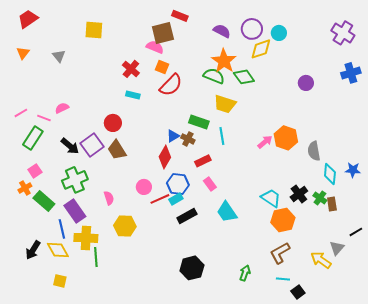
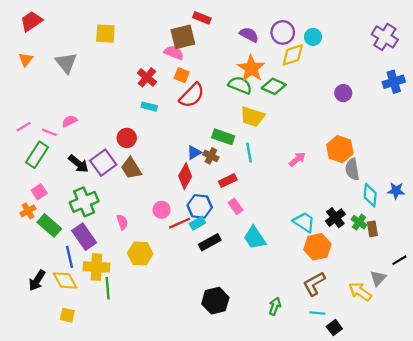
gray triangle: (59, 56) -> (66, 63), size x1.5
green diamond: (244, 77) -> (274, 86), turned -30
orange hexagon: (286, 138) -> (340, 149), moved

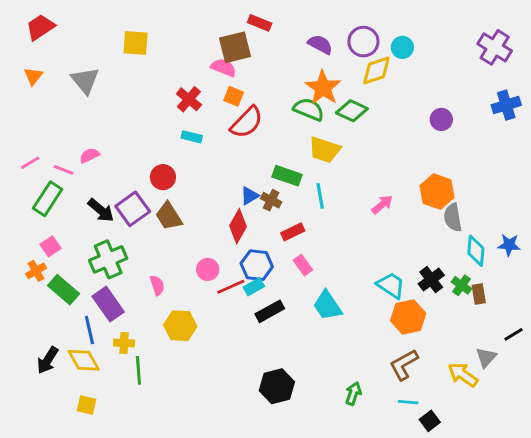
yellow cross: (96, 267) -> (124, 343), size x0.6

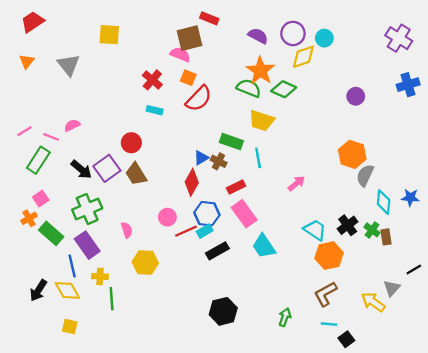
pink arrow: (382, 205) -> (296, 183), moved
gray semicircle: (453, 218) -> (365, 175), turned 35
pink rectangle: (303, 265) -> (244, 214), size x1.6

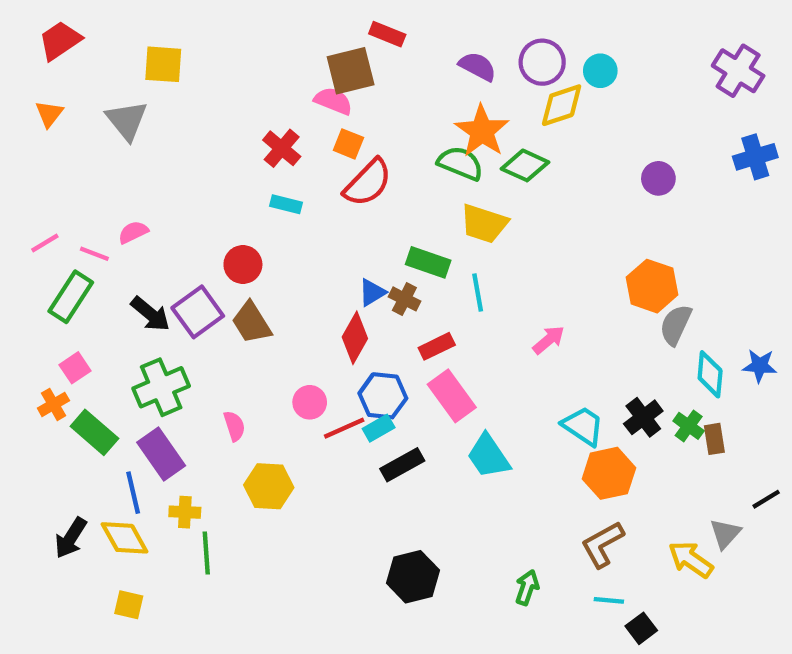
yellow square: (109, 35) -> (163, 64), moved

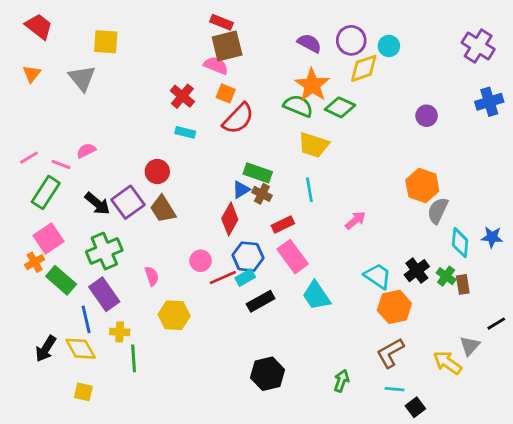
red rectangle: (387, 34) -> (221, 22), moved
red trapezoid: (60, 41) -> (39, 26), turned 72
green rectangle: (428, 262) -> (258, 173), moved
pink square: (75, 368) -> (49, 238), size x1.5

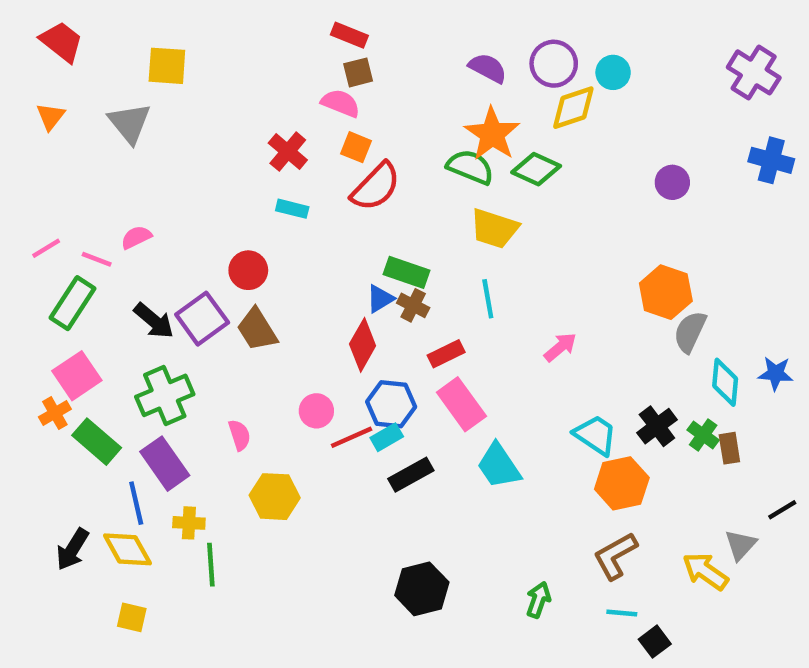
brown square: (227, 46) -> (358, 72), size x0.6
blue cross: (489, 102) -> (771, 160), turned 32

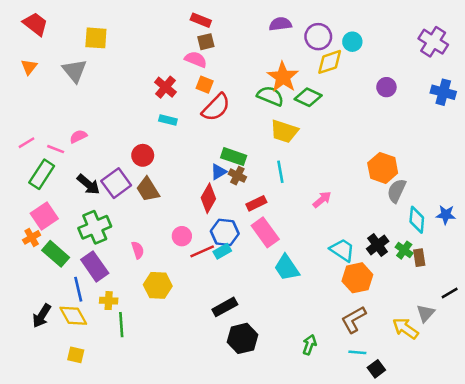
purple semicircle: (488, 68) -> (280, 24), moved, turned -35
purple circle: (672, 182) -> (386, 87), moved
black rectangle: (411, 475) -> (225, 307), moved

